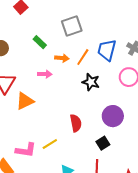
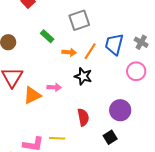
pink arrow: (45, 74) -> (54, 87), moved
black star: (91, 82) -> (83, 76), moved
yellow line: (50, 144) -> (57, 138), turned 35

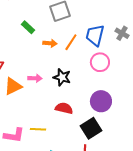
pink circle: (136, 71) -> (100, 62), moved
black star: (83, 76) -> (62, 77), moved
red semicircle: (83, 117) -> (64, 108), turned -66
black square: (110, 137) -> (91, 128), size x1.5

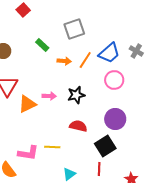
blue trapezoid: (95, 35) -> (109, 53), turned -145
black star: (62, 77) -> (76, 95), turned -30

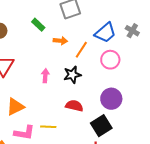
orange line: (85, 60) -> (81, 50), moved
pink arrow: (49, 96) -> (45, 76), turned -88
orange triangle: (27, 104) -> (15, 107), moved

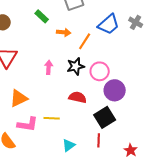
pink circle: (110, 60) -> (100, 71), moved

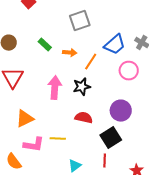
green rectangle: (42, 16) -> (45, 45), moved
pink arrow: (49, 67) -> (55, 88), size x1.6
pink circle: (100, 71) -> (129, 71), moved

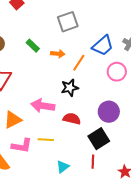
pink arrow: (55, 88) -> (43, 106), moved, turned -85

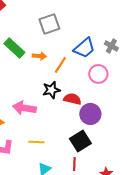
green rectangle: (33, 46) -> (14, 48), size x1.5
red semicircle: (72, 119) -> (72, 99), moved
yellow line: (46, 140) -> (36, 142), moved

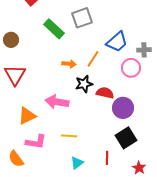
gray cross: (111, 46) -> (144, 50), moved, turned -32
green rectangle: (14, 48) -> (54, 29), moved
orange arrow: (39, 56) -> (69, 64), moved
black square: (80, 141) -> (126, 138), moved

